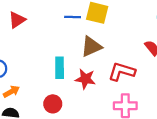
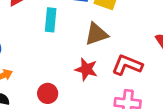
cyan rectangle: (60, 68) -> (51, 20), moved

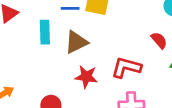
brown triangle: (96, 34) -> (76, 42), moved

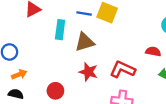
red semicircle: (159, 40) -> (153, 51), turned -48

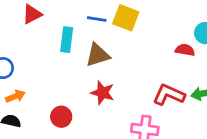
red semicircle: (153, 51) -> (185, 50), moved
red L-shape: (123, 69) -> (169, 95), moved

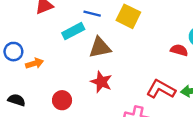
blue line: (97, 19) -> (92, 14), moved
cyan rectangle: (67, 40) -> (73, 31), turned 50
orange arrow: (15, 96) -> (34, 63), moved

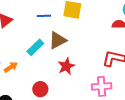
cyan rectangle: (73, 31) -> (35, 47), moved
red star: (101, 82) -> (66, 66), turned -30

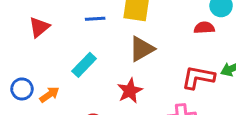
brown triangle: (58, 40) -> (142, 49), moved

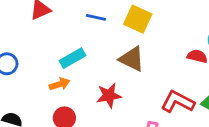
brown triangle: (142, 49) -> (132, 59), turned 40
orange arrow: (49, 94) -> (59, 84), moved

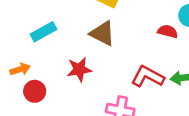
orange arrow: (59, 84) -> (20, 69), moved

